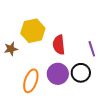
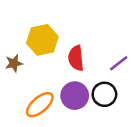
purple line: (92, 49) -> (119, 63), turned 70
orange ellipse: (31, 81) -> (40, 105), turned 30

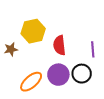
purple line: (119, 63) -> (93, 49), turned -56

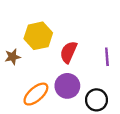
red semicircle: (59, 45) -> (69, 52), turned 30
black circle: (82, 74) -> (96, 100), moved

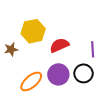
red semicircle: (69, 52) -> (59, 45), turned 42
black circle: (96, 100) -> (84, 73), moved

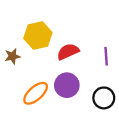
black circle: (84, 73) -> (104, 98), moved

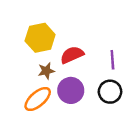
brown star: (12, 56) -> (46, 71), moved
black circle: (104, 98) -> (110, 92), moved

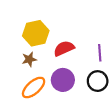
brown star: (46, 71) -> (29, 59), moved

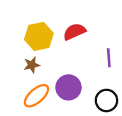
red semicircle: (64, 48) -> (74, 32), moved
black circle: (98, 81) -> (106, 100), moved

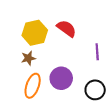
red semicircle: (74, 32) -> (66, 29), turned 60
orange ellipse: (36, 96) -> (33, 86), turned -30

